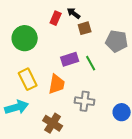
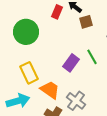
purple rectangle: (70, 59) -> (71, 63), moved, turned -36
orange trapezoid: (57, 84) -> (50, 90), moved, turned -65
gray cross: (85, 101) -> (76, 101), moved, turned 30

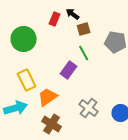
green line: (92, 57) -> (84, 53), moved
orange trapezoid: (50, 90) -> (48, 97), turned -70
gray cross: (76, 101) -> (89, 108), moved

